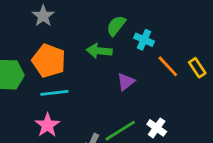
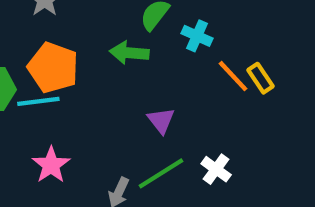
yellow rectangle: (197, 68) -> (261, 78), moved
purple triangle: (126, 82) -> (161, 120), moved, turned -30
cyan line: (54, 93) -> (38, 101), moved

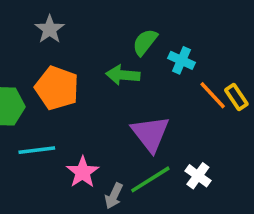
cyan line: (38, 101) -> (37, 150), moved
purple triangle: (161, 120) -> (150, 134), size x1.6
pink star: (51, 165) -> (83, 172), moved

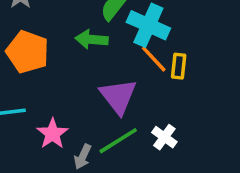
cyan cross: (181, 60) -> (148, 25), size x1.6
orange line: (213, 95) -> (154, 59), moved
yellow rectangle: (236, 97) -> (179, 66), moved, turned 40

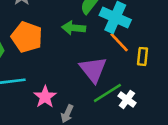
yellow rectangle: (179, 66) -> (143, 56), moved
green line: (118, 141) -> (107, 93), moved

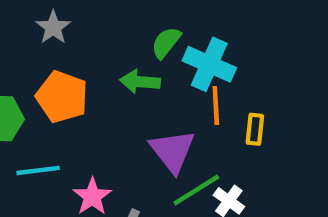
orange line: (119, 42) -> (216, 105), turned 40

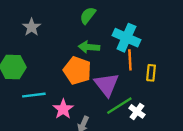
gray star: (53, 27) -> (32, 27), moved
green semicircle: (166, 43) -> (88, 15), moved
orange pentagon: (62, 97) -> (77, 70), moved

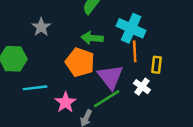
gray star: (32, 27) -> (41, 27), moved
green line: (119, 106) -> (107, 99), moved
white cross: (137, 111) -> (142, 87), moved

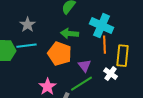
yellow rectangle: (157, 65) -> (123, 56), size x1.5
purple triangle: (110, 77) -> (85, 66), size x0.6
cyan line: (35, 88) -> (27, 46), moved

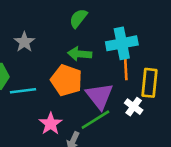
cyan cross: (102, 26) -> (122, 43), turned -35
cyan line: (27, 46) -> (23, 91), moved
purple triangle: (85, 66) -> (99, 96), size x1.6

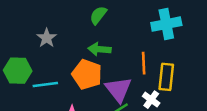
cyan cross: (122, 43) -> (166, 24), moved

